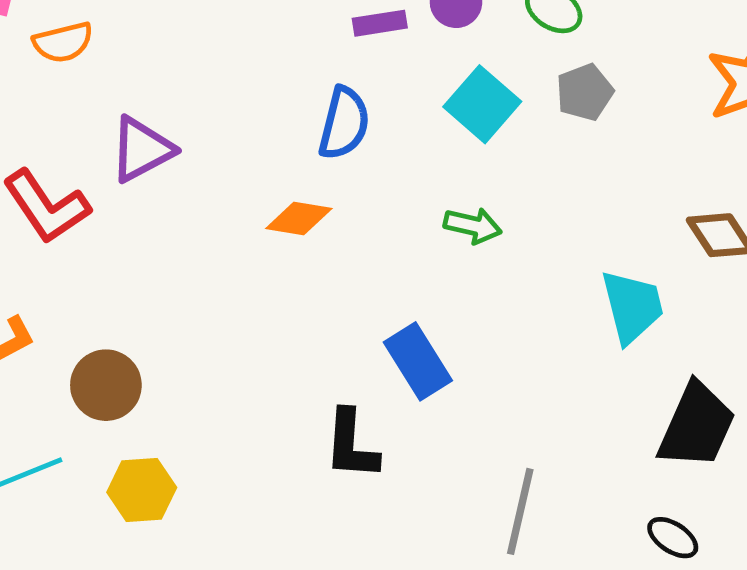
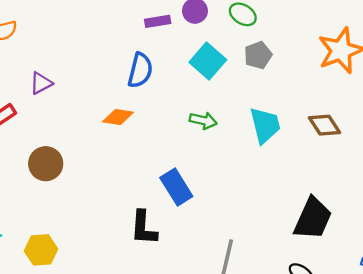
purple triangle: (142, 149) -> (41, 83), size x0.7
cyan trapezoid: (632, 307) -> (265, 125), moved
brown circle: (106, 385) -> (46, 164), moved

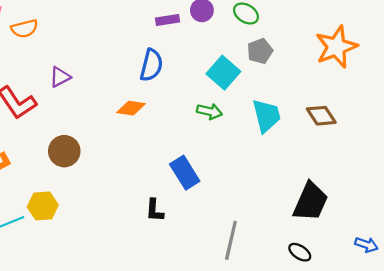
cyan square: (208, 61) -> (223, 73), moved
black L-shape: (144, 228) -> (155, 210), size x0.7
yellow hexagon: (41, 250) -> (43, 206), moved

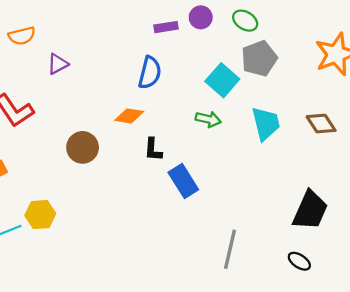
gray pentagon: (260, 51) -> (259, 59), size x1.4
purple triangle: (60, 77) -> (58, 64), moved
brown circle: (64, 151) -> (83, 147), moved
black L-shape: (155, 210) -> (153, 150), moved

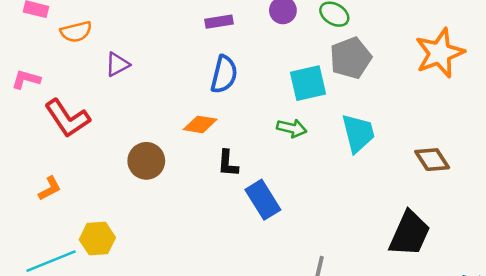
purple rectangle: (166, 27) -> (219, 22), moved
cyan square: (222, 80) -> (308, 83), turned 36
brown diamond: (321, 124) -> (432, 160), moved

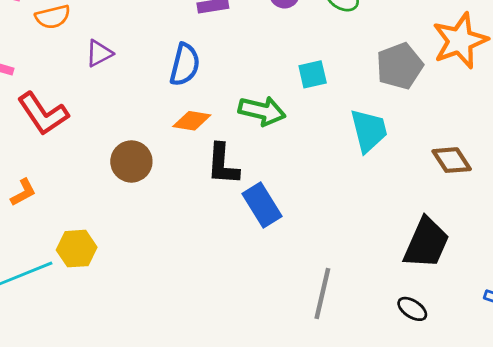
gray pentagon: (351, 58) -> (400, 66), moved
blue semicircle: (224, 74) -> (185, 65), moved
cyan square: (308, 83) -> (313, 74), size x0.7
green arrow: (292, 128) -> (262, 111), moved, size x1.4
black L-shape: (228, 163) -> (223, 164), size x1.4

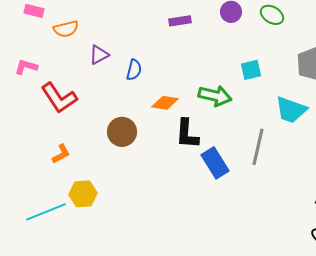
blue semicircle: (185, 65) -> (134, 70), moved, size x0.7
cyan trapezoid: (369, 131) -> (291, 110), turned 124
orange L-shape: (23, 192) -> (61, 154), moved
gray line: (322, 293) -> (258, 147), moved

